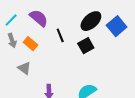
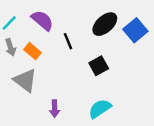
black square: (86, 46) -> (99, 66), moved
gray triangle: (24, 68) -> (25, 80), size x1.5

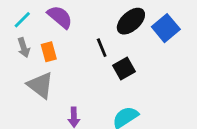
black line: (68, 41) -> (102, 48), moved
orange rectangle: (33, 51) -> (49, 52), turned 35

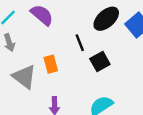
orange rectangle: (49, 52) -> (51, 64), moved

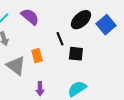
black square: (100, 62) -> (76, 54), turned 35

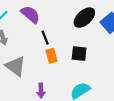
black line: (60, 39) -> (45, 38), moved
orange rectangle: (37, 56) -> (52, 56), moved

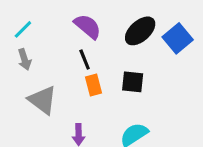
purple semicircle: (30, 14) -> (88, 26), moved

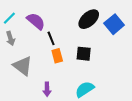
purple semicircle: (88, 26) -> (36, 21), moved

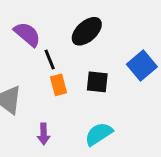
black ellipse: (89, 19) -> (87, 31), moved
blue square: (114, 24) -> (142, 65), moved

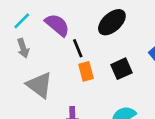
black square: (97, 82) -> (121, 69), turned -30

